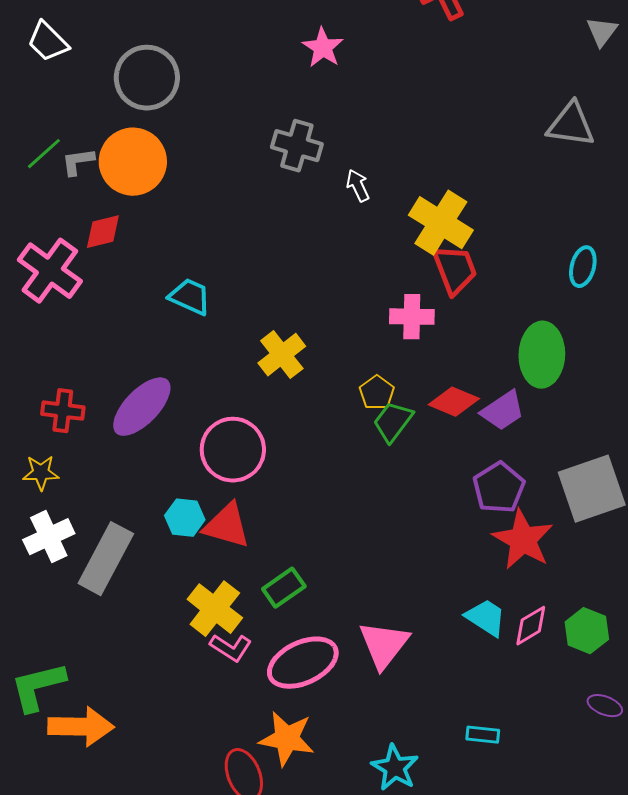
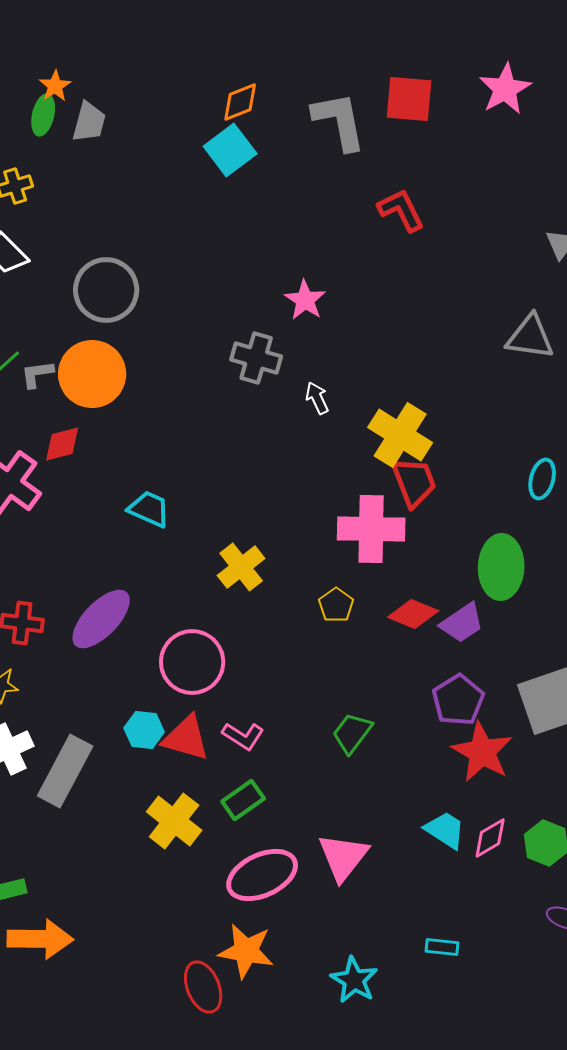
pink star: (323, 48) -> (305, 300), moved
pink cross: (412, 317) -> (371, 529), size x1.5
green trapezoid: (393, 422) -> (352, 733), moved
pink L-shape: (231, 648) -> (243, 736), moved

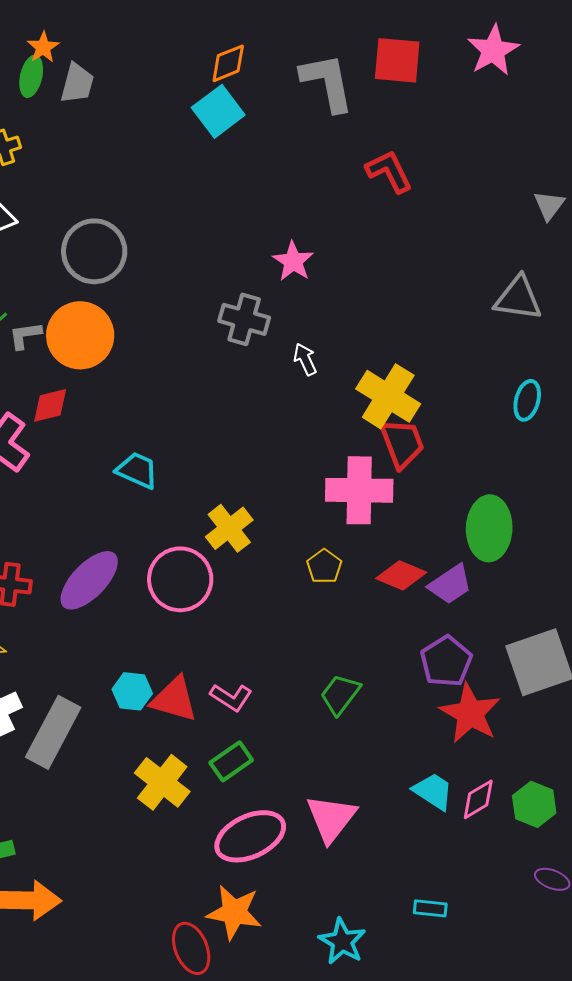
cyan ellipse: (542, 479) -> (527, 400), moved
pink circle: (192, 662) -> (180, 579), moved

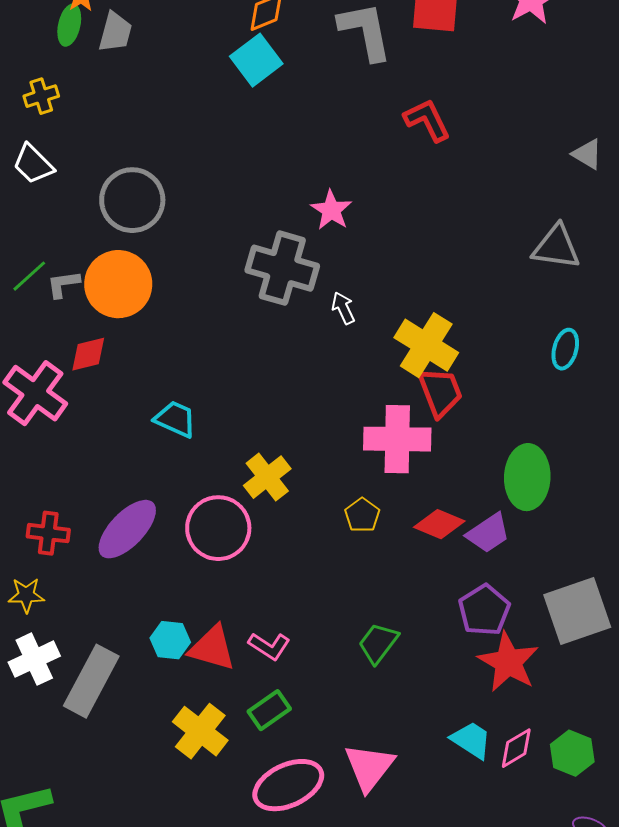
gray triangle: (549, 205) -> (587, 154), turned -36
gray cross: (244, 319) -> (282, 268), size x1.4

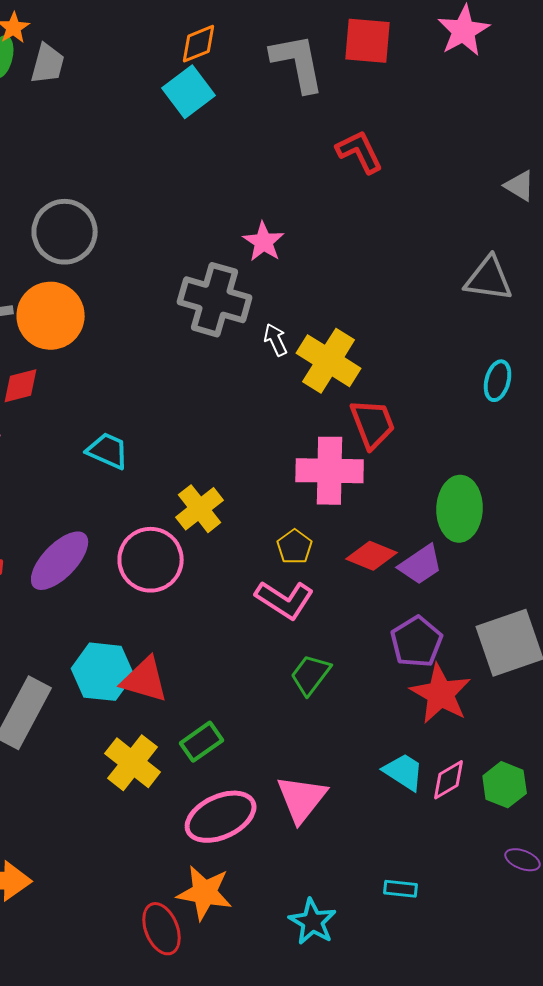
yellow cross: (426, 345) -> (329, 361), moved
cyan hexagon: (170, 640) -> (103, 672), size x1.5
pink L-shape: (269, 646) -> (285, 600), moved, size x1.4

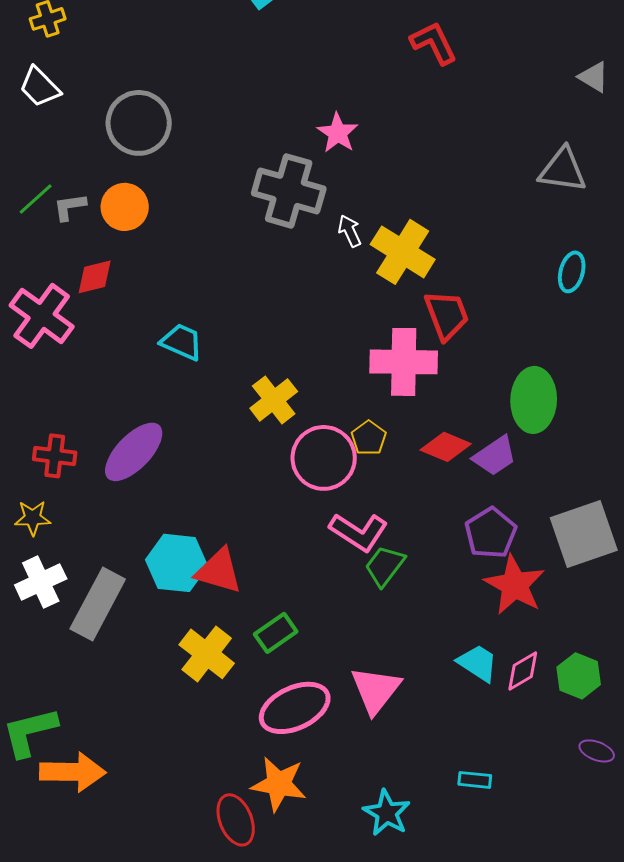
orange circle: (51, 316) -> (125, 207), size x0.7
pink circle: (151, 560) -> (324, 458), moved
pink L-shape: (285, 600) -> (359, 532), moved

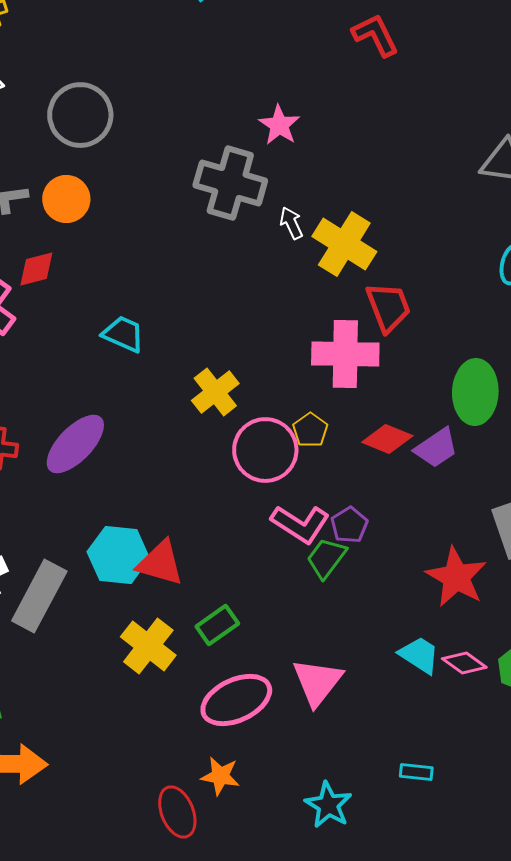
purple pentagon: (491, 533) -> (349, 525), moved, size x0.7
pink diamond: (523, 671) -> (464, 663), turned 66
orange star: (279, 784) -> (220, 776), size x0.7

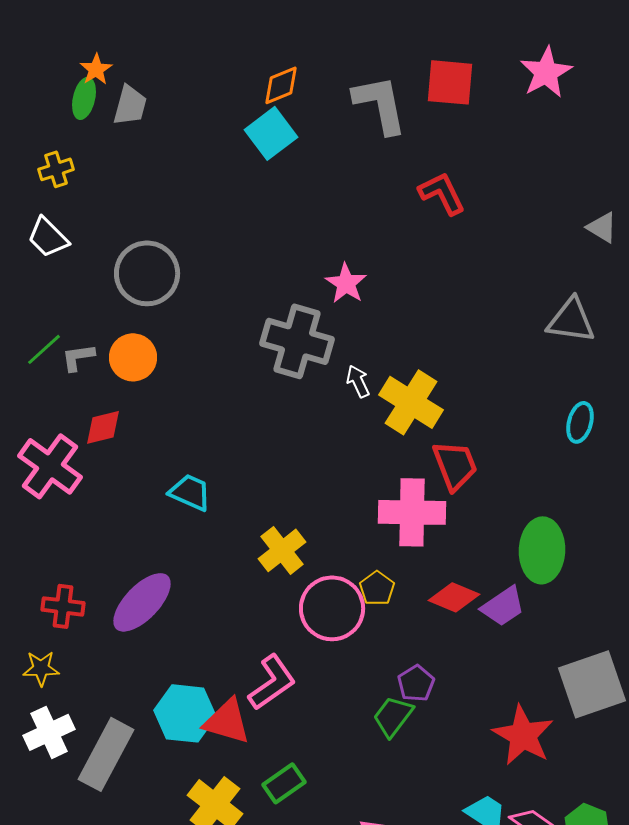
pink L-shape: (300, 524) -> (272, 682), moved, turned -68

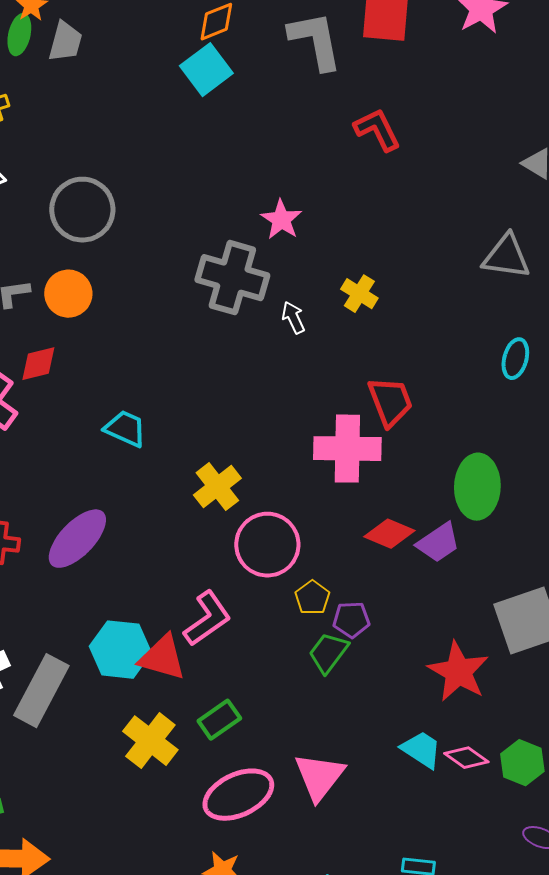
yellow cross: (411, 402) -> (359, 294), moved, size x0.6
yellow pentagon: (377, 588) -> (312, 598), moved
purple pentagon: (416, 683) -> (351, 620), turned 30

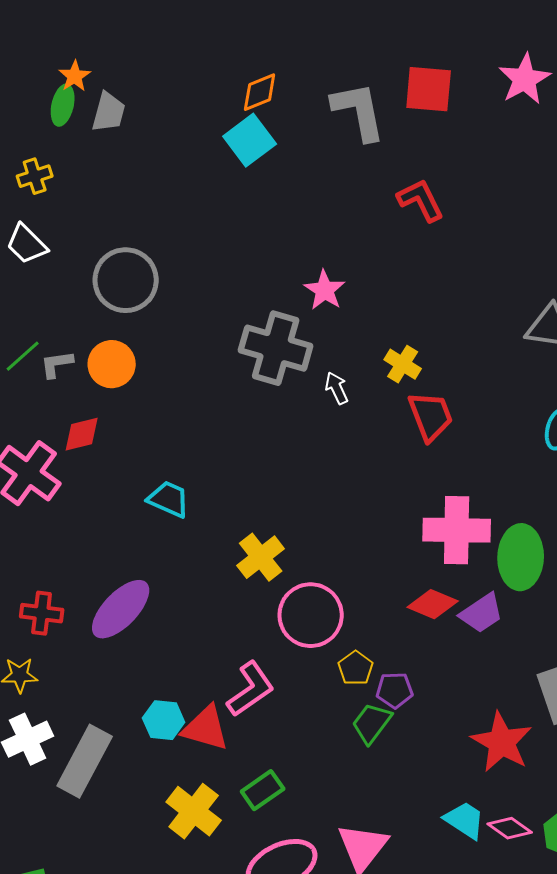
red trapezoid: (390, 402) -> (431, 416), moved
pink cross: (347, 449) -> (457, 530), moved
cyan hexagon: (120, 650) -> (164, 720), size x0.7

